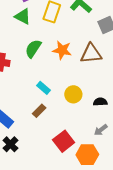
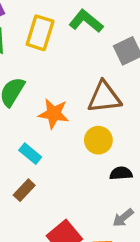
orange star: (62, 50) -> (54, 114), moved
yellow circle: (73, 94) -> (98, 140), moved

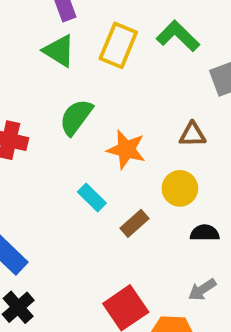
brown triangle: (104, 97) -> (192, 135), size x0.6
brown rectangle: (24, 190) -> (134, 223), moved

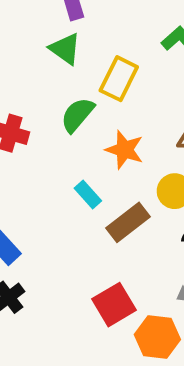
yellow rectangle: (118, 45) -> (119, 79), moved
brown rectangle: (134, 223) -> (128, 222), size x1.5

